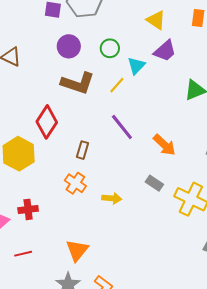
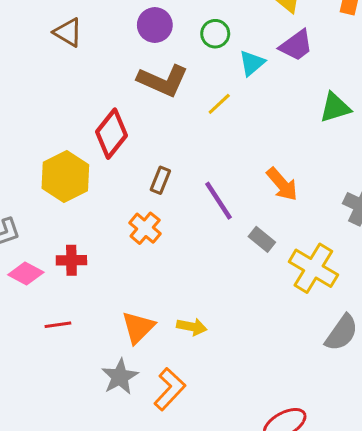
yellow line: (117, 85) -> (219, 104), moved
purple line: (122, 127) -> (218, 201), moved
yellow arrow: (112, 198) -> (192, 327), moved

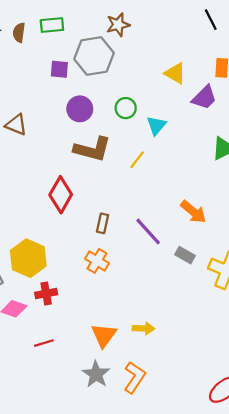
purple trapezoid: (296, 45) -> (204, 98), moved
yellow hexagon: (65, 177) -> (28, 258), moved

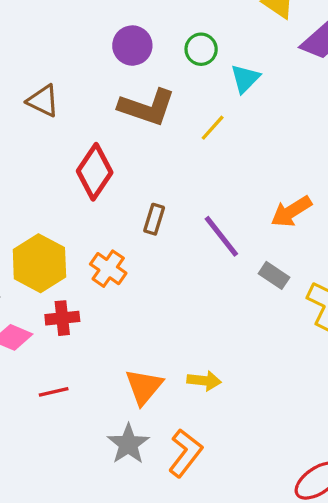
brown triangle: (16, 125) -> (43, 101), moved
orange arrow: (193, 212) -> (291, 212), turned 104
orange cross: (97, 261) -> (108, 269), moved

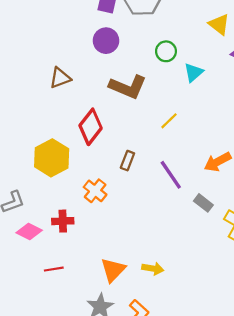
purple circle: (132, 46) -> (106, 41), moved
brown triangle: (43, 101) -> (60, 78), turned -50
yellow line: (213, 128) -> (169, 121), moved
yellow hexagon: (39, 263) -> (52, 158), moved

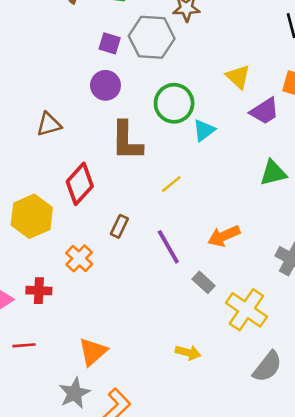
green circle: (166, 51) -> (174, 103), size x1.6
brown L-shape: (128, 87) -> (127, 141), turned 63
yellow arrow: (153, 269) -> (188, 352), moved

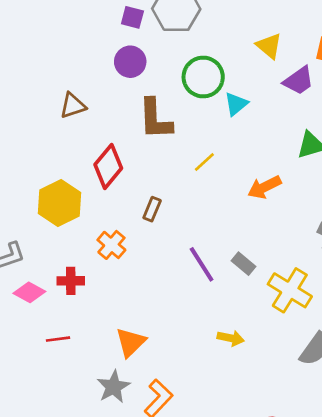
orange arrow: (224, 236) -> (264, 187), moved
purple line: (168, 247) -> (202, 264), moved

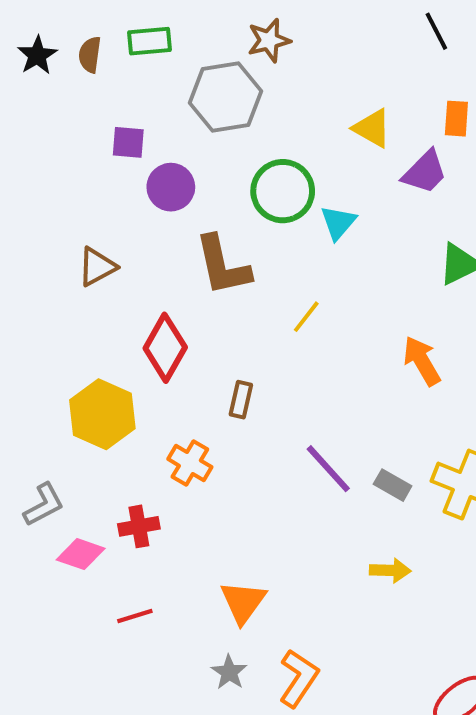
purple square: (132, 17) -> (128, 142), moved
orange arrow: (264, 187) -> (422, 361), moved, turned 96
gray rectangle: (243, 264) -> (393, 485), moved
gray star: (113, 387) -> (229, 672), size x0.7

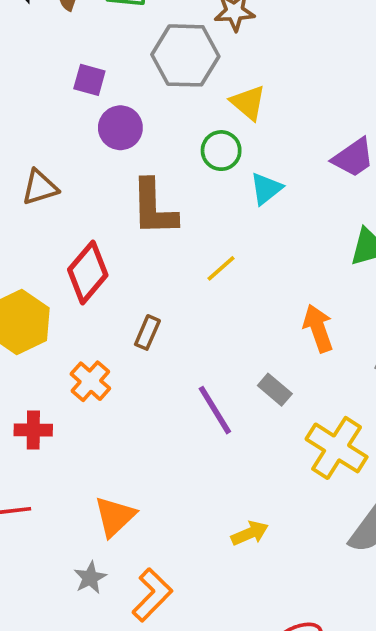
yellow triangle: (372, 128) -> (248, 103), moved
green circle: (283, 191) -> (221, 151), size x0.7
gray rectangle: (393, 485) -> (275, 390), moved
yellow arrow: (390, 570) -> (250, 533), moved, turned -36

